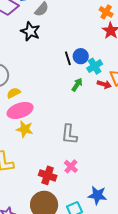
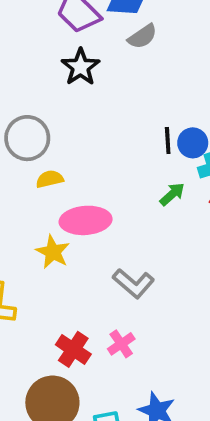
black star: (30, 31) -> (80, 67), moved
pink ellipse: (20, 110) -> (86, 220), moved
gray L-shape: (69, 134) -> (133, 283), turned -70

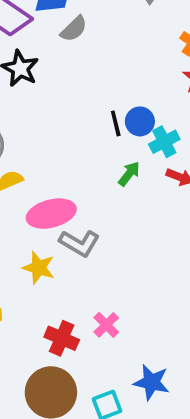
yellow star: (53, 252) -> (39, 268), moved
gray L-shape: (133, 283) -> (79, 243), moved

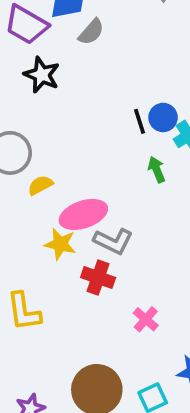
green arrow: (129, 174) -> (157, 169), turned -55
yellow star: (39, 268) -> (60, 244), moved
red cross: (62, 338) -> (98, 277), moved

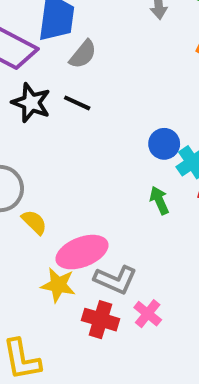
black line: (140, 121) -> (77, 103), moved, turned -45
yellow semicircle: (40, 185) -> (34, 222), turned 75
pink cross: (146, 319) -> (148, 314), moved

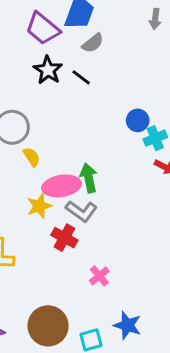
green arrow: (159, 200) -> (89, 178), moved, size x1.4
yellow star: (58, 285) -> (39, 206), turned 30
pink cross: (148, 314) -> (99, 276), moved

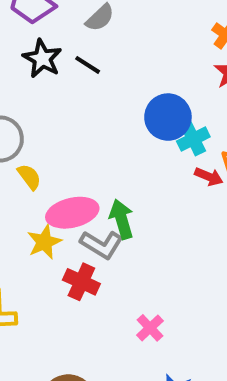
blue circle: (138, 120) -> (168, 117), size x1.5
green arrow: (89, 178) -> (122, 219), moved
pink cross: (99, 276) -> (150, 328), moved

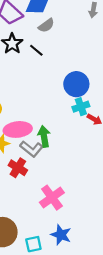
cyan cross: (193, 139) -> (81, 107), moved
pink cross: (150, 328) -> (52, 198), size x1.6

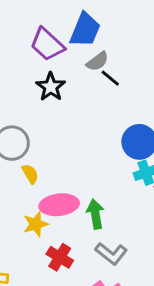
black line: (36, 50) -> (110, 78), moved
gray L-shape: (31, 149) -> (111, 254), moved

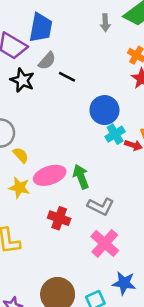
gray semicircle: (97, 61) -> (47, 61), moved
black line: (110, 78) -> (67, 77), moved
yellow star: (36, 224) -> (19, 188), moved, turned -30

